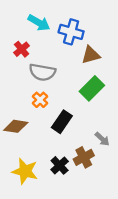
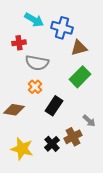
red cross: (22, 49) -> (19, 43), turned 32

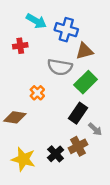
gray semicircle: (37, 63) -> (60, 67), moved
black rectangle: (54, 106) -> (78, 113), moved

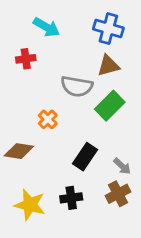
blue cross: (66, 30) -> (108, 29), moved
black rectangle: (78, 113) -> (85, 157), moved
brown cross: (78, 146) -> (118, 194), moved
black cross: (56, 154) -> (71, 198), turned 35

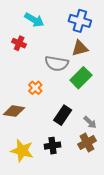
red cross: (26, 59) -> (19, 43), turned 32

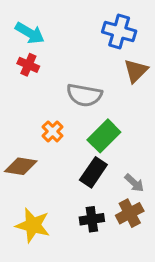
cyan arrow: (34, 20) -> (30, 33), moved
brown triangle: (80, 48) -> (136, 71), moved, turned -30
green rectangle: (81, 78) -> (104, 136), moved
black cross: (53, 146) -> (92, 219), moved

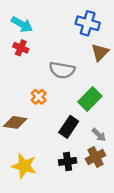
green rectangle: (104, 136) -> (90, 99), moved

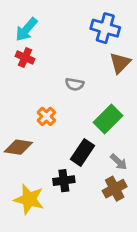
cyan arrow: (22, 24) -> (26, 29), turned 100
gray semicircle: (62, 70) -> (75, 84), size x0.6
black cross: (68, 161) -> (64, 181), moved

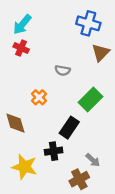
brown diamond: (18, 147) -> (15, 123), turned 65
gray arrow: (119, 162) -> (93, 160), moved
brown cross: (115, 189) -> (79, 179), moved

